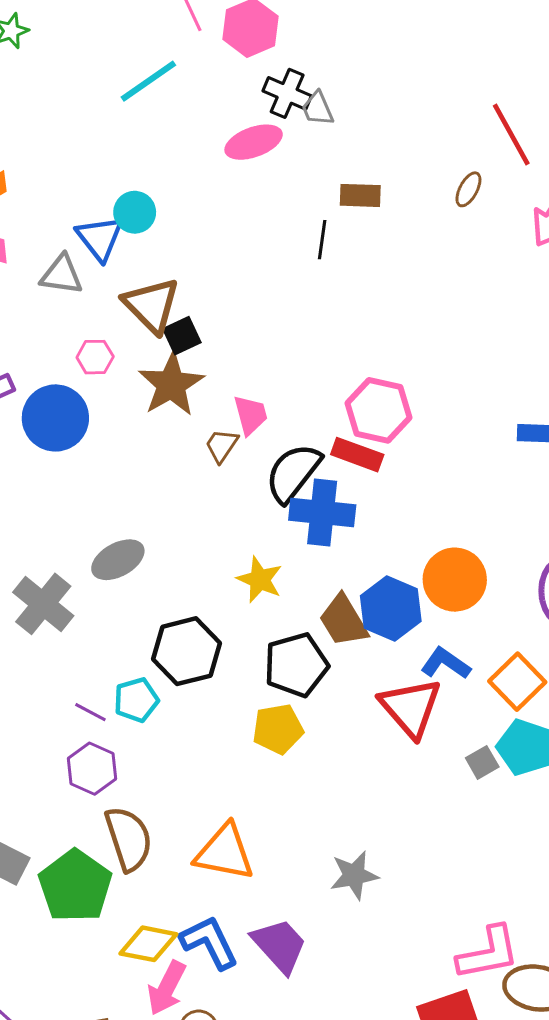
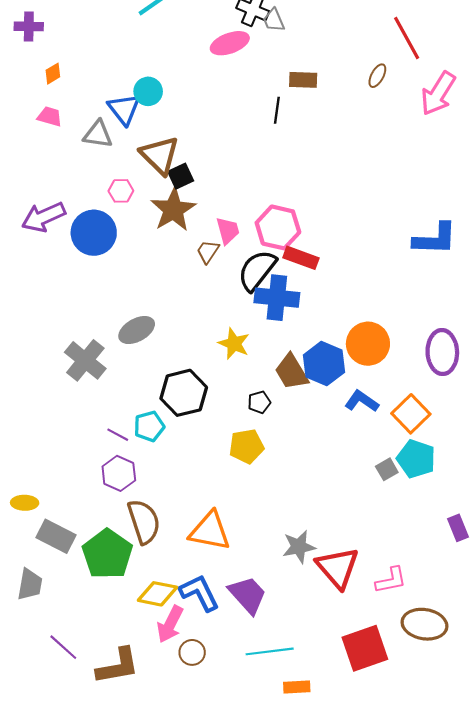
pink hexagon: (379, 410) -> (278, 227), moved
black pentagon: (296, 665) -> (259, 402), size x0.5
red triangle: (411, 708) -> (338, 568), moved
pink L-shape: (488, 953) -> (391, 580), moved, size x0.7

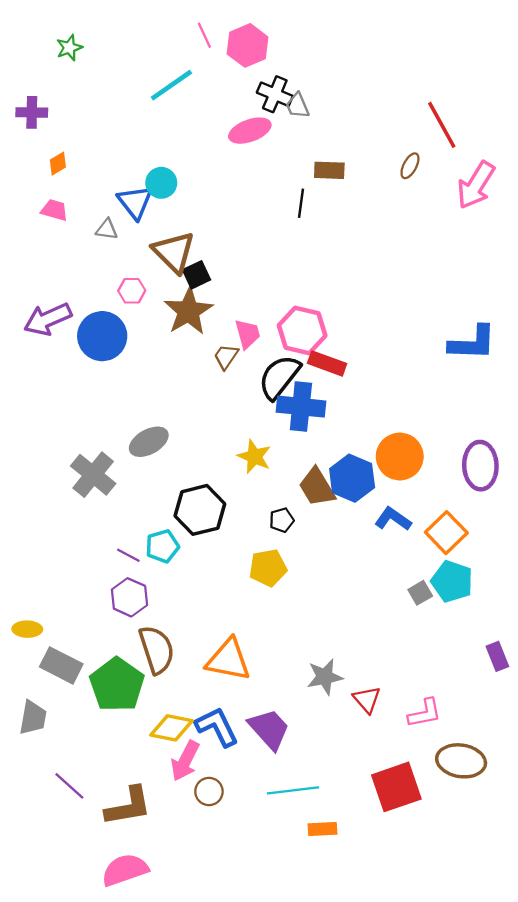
gray triangle: (98, 134) -> (107, 229), size x0.7
red triangle: (338, 568) -> (367, 700), size x0.6

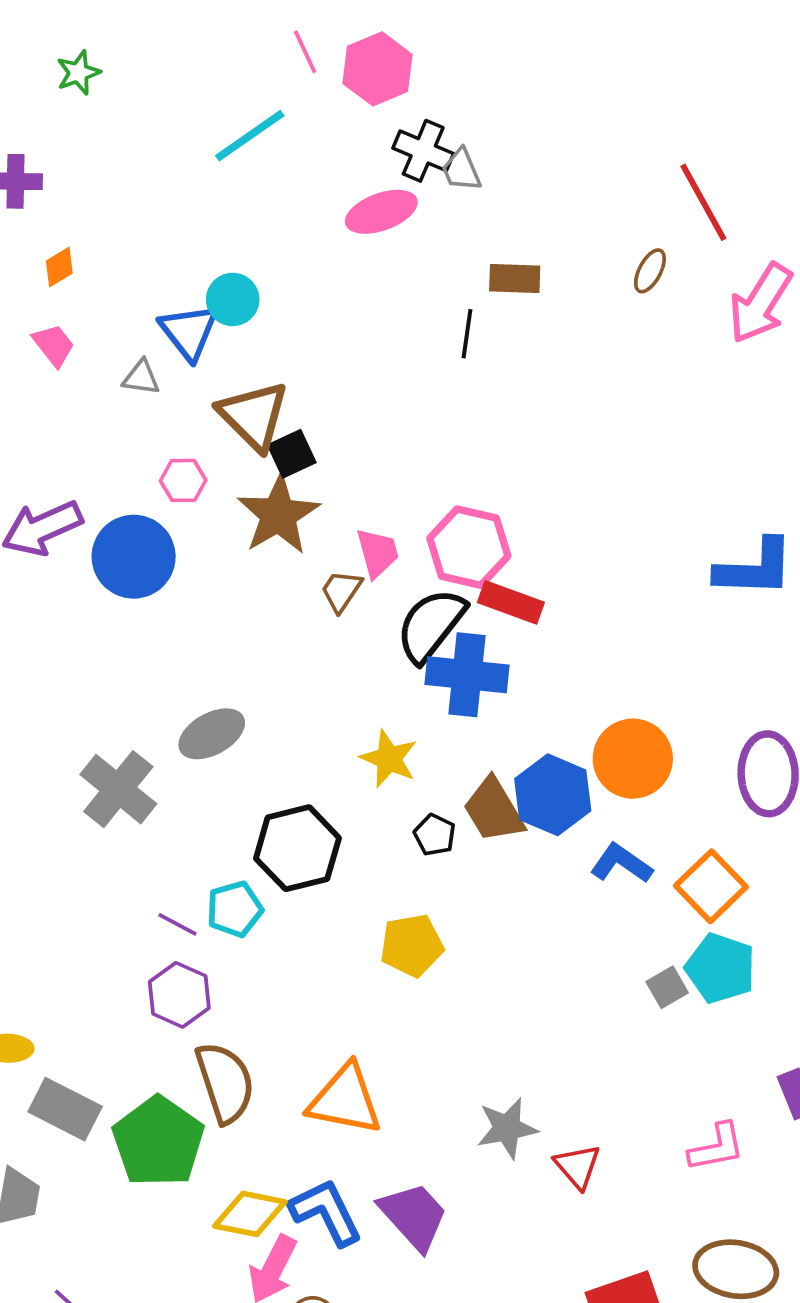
pink trapezoid: (55, 210) -> (54, 345), turned 36
black pentagon: (282, 520) -> (435, 835), moved, turned -30
pink L-shape: (425, 713) -> (717, 1147), moved

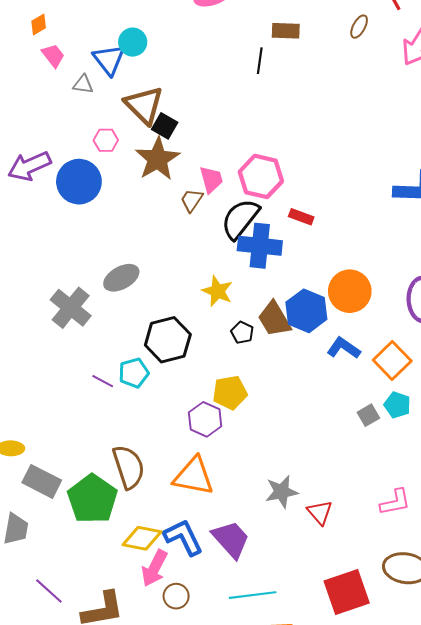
pink trapezoid: (54, 345) -> (53, 56), moved
black square: (292, 454) -> (165, 126), turned -35
red rectangle: (511, 602) -> (301, 217), moved, size x0.7
cyan pentagon: (720, 968) -> (397, 405), size x0.7
purple hexagon: (179, 995) -> (205, 419), moved

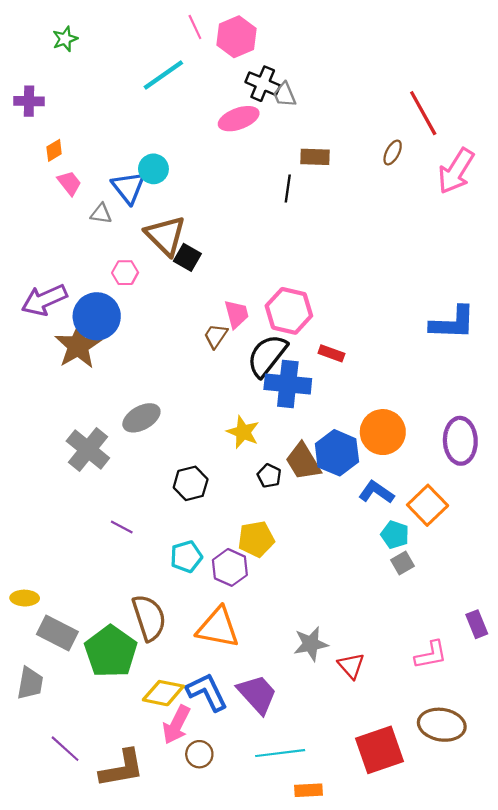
brown star: (157, 159) -> (78, 346), moved
black hexagon: (168, 340) -> (191, 483), size x0.7
cyan pentagon: (134, 373) -> (186, 557), moved
cyan pentagon: (397, 405) -> (395, 535), moved

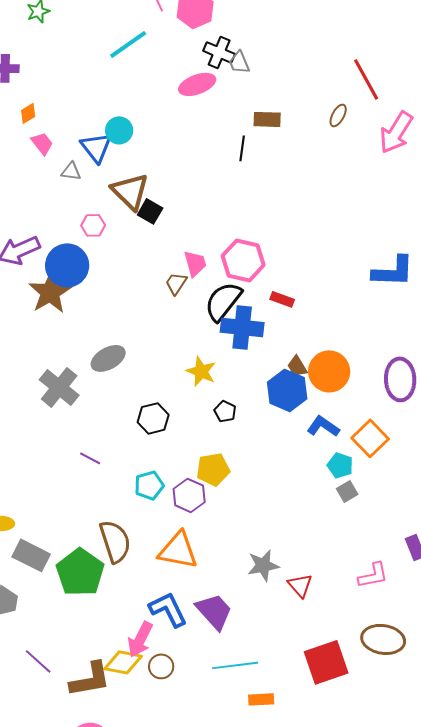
brown trapezoid: (303, 462) -> (297, 366), moved, size x0.6
yellow diamond: (163, 693) -> (123, 662), moved

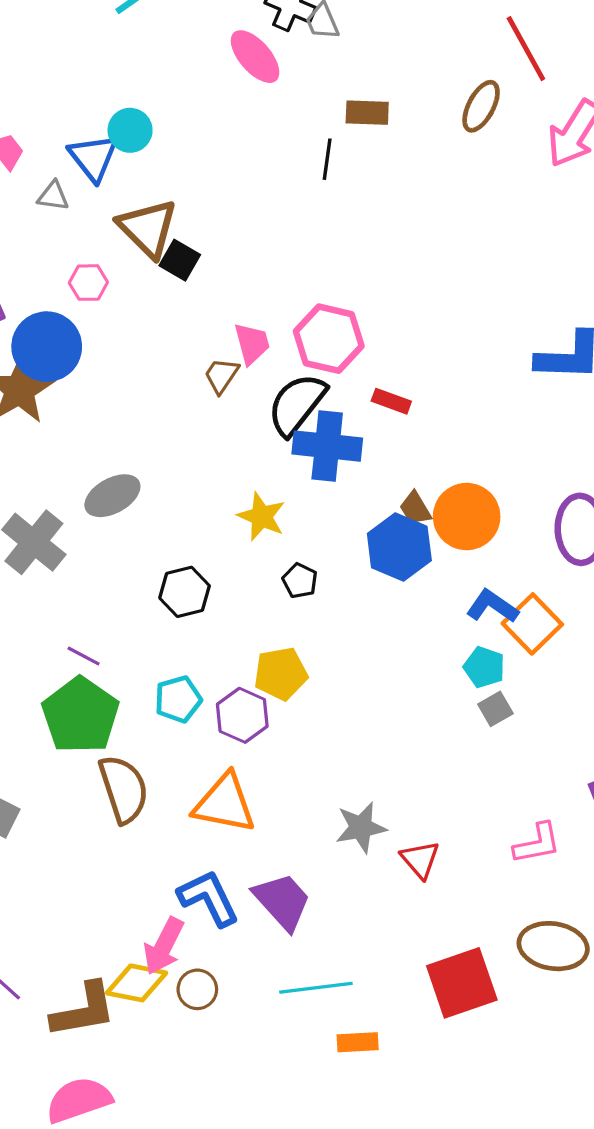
pink ellipse: (197, 84) -> (255, 57), turned 69
brown ellipse: (338, 115) -> (481, 106), size x1.4
blue L-shape: (323, 426) -> (492, 606), moved
green pentagon: (80, 572) -> (80, 715), moved

